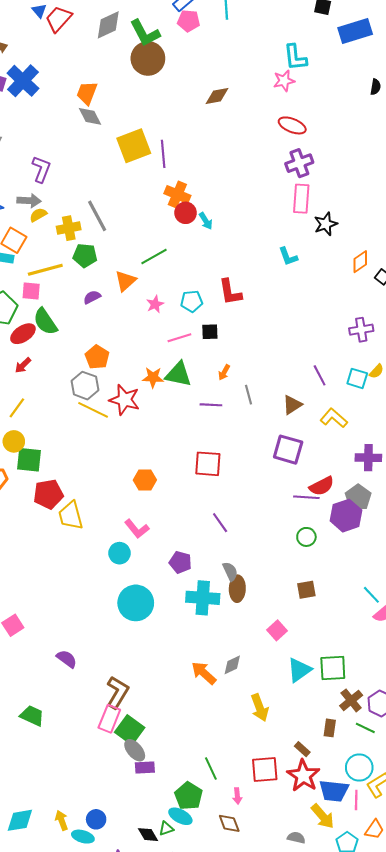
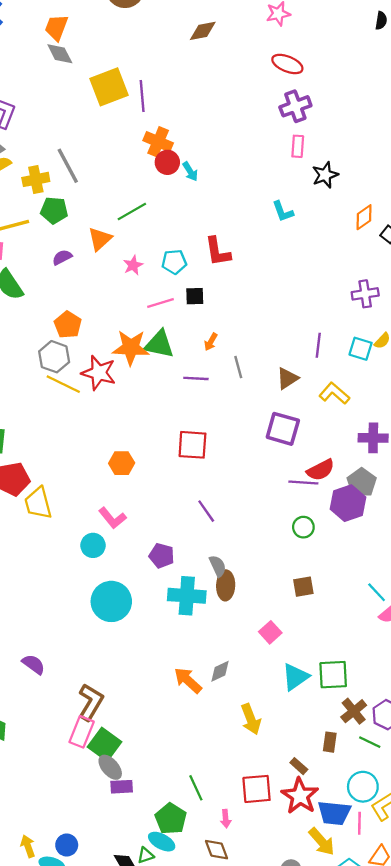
pink rectangle: (301, 199) -> (298, 146), size x0.7
purple line: (320, 375) -> (318, 345), turned 35
orange star: (153, 377) -> (131, 348), size x1.5

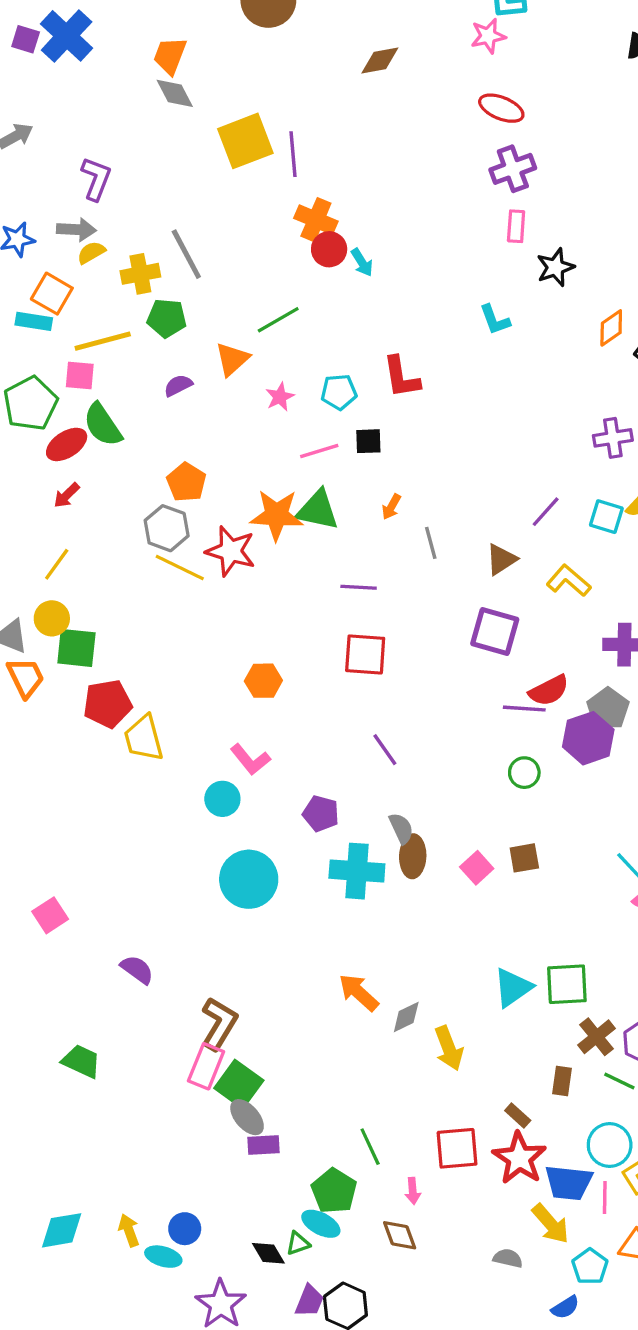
purple line: (318, 345) -> (546, 512), turned 35
purple line: (196, 378) -> (359, 587), moved
pink square: (270, 632) -> (477, 868), moved
gray diamond: (220, 671) -> (406, 1017), moved

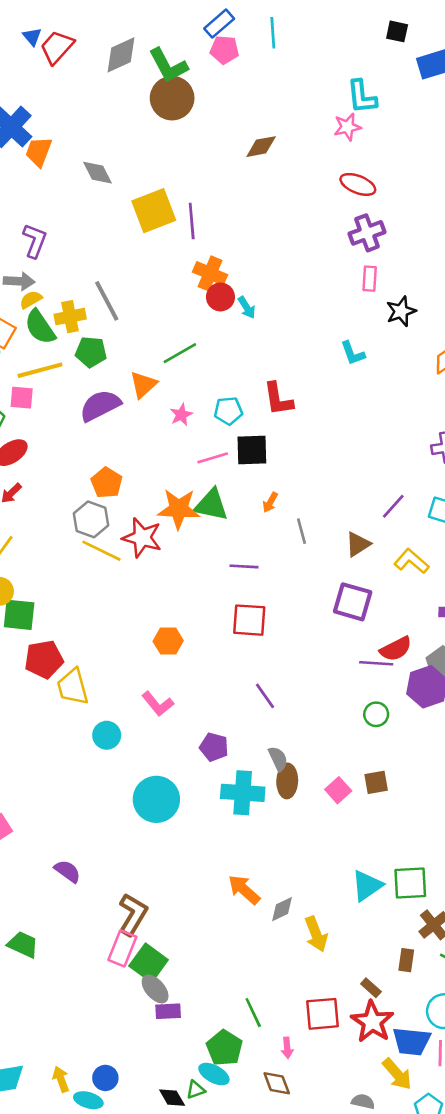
orange trapezoid: (170, 56) -> (39, 152), moved
purple semicircle: (178, 385) -> (100, 406), size x1.8
green semicircle: (103, 425) -> (40, 327), moved
black square: (368, 441) -> (252, 450), size x1.5
cyan circle: (222, 799) -> (107, 735), moved

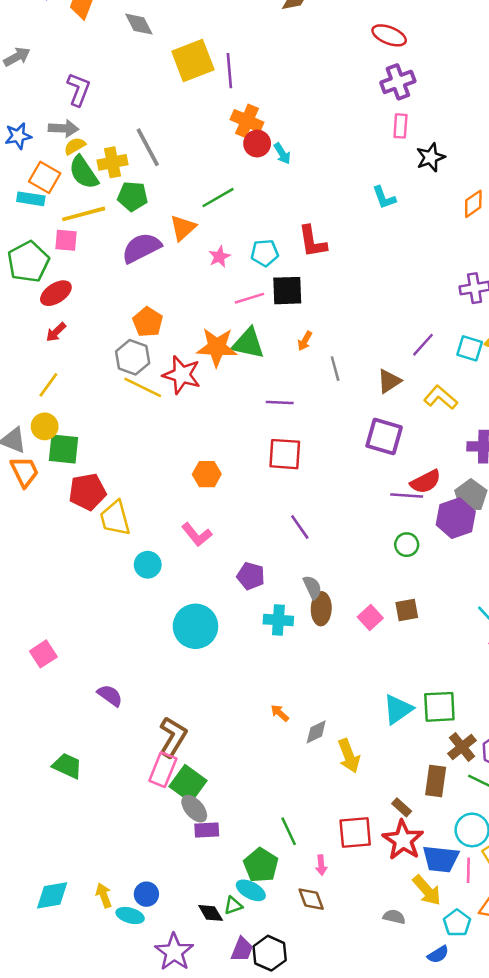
cyan cross: (243, 793) -> (278, 620), size x0.7
orange arrow: (244, 890) -> (280, 713), size x0.6
brown rectangle: (406, 960) -> (436, 781), size x1.4

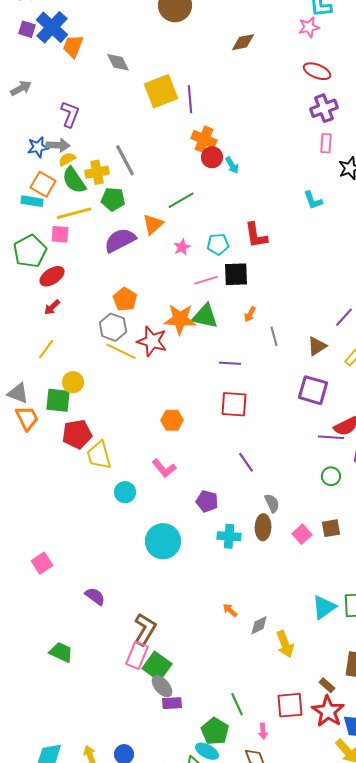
blue star: (18, 136) -> (38, 147), moved
yellow circle: (45, 426) -> (73, 382), moved
gray semicircle: (312, 587) -> (272, 503), moved

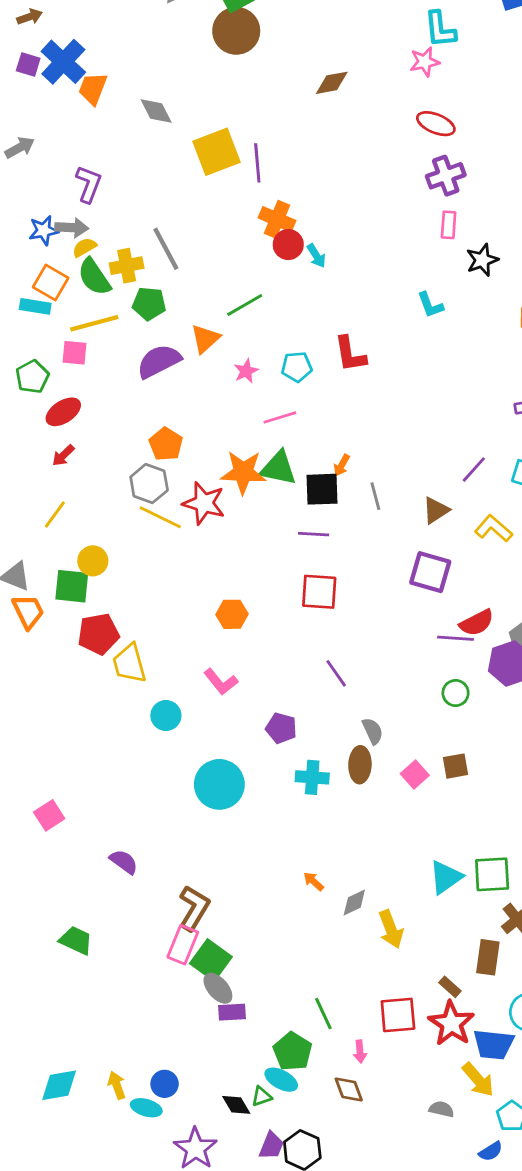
green pentagon: (30, 251) -> (32, 377), size x0.7
black square: (236, 274) -> (322, 489), moved

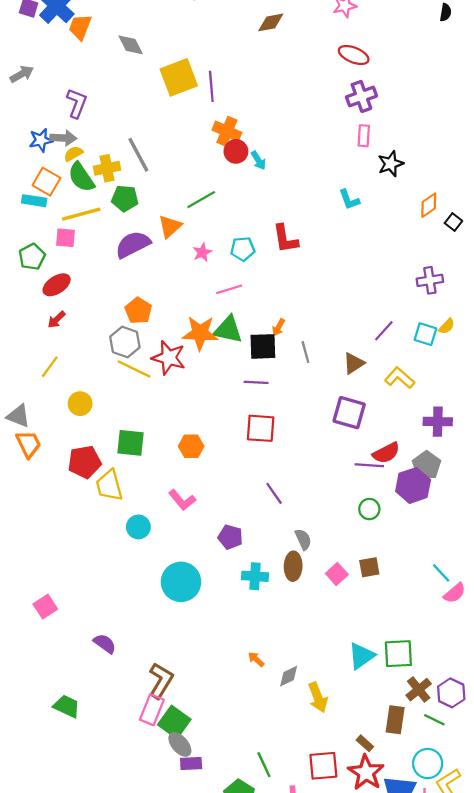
green square: (72, 586) -> (131, 443), moved

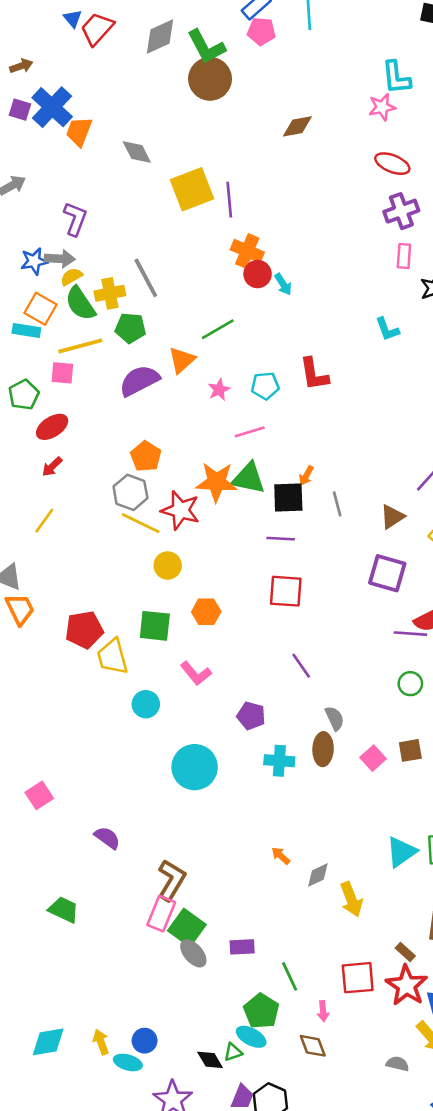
yellow circle: (80, 404) -> (168, 566), moved
green square: (131, 443) -> (155, 626), moved
purple rectangle: (191, 764) -> (242, 947), moved

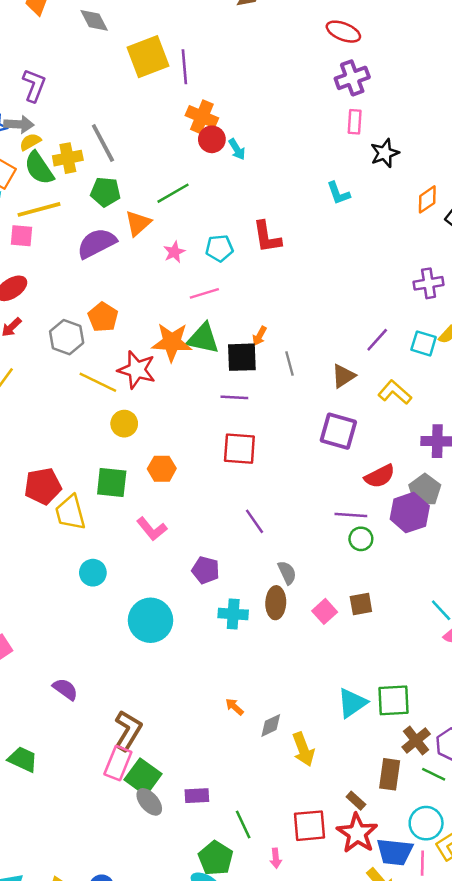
green pentagon: (130, 328) -> (105, 192), moved
gray hexagon: (130, 492) -> (67, 337), moved
purple line: (410, 634) -> (351, 515), moved
cyan circle: (146, 704) -> (93, 573), moved

